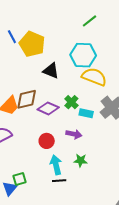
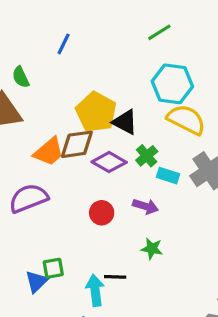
green line: (89, 21) -> (159, 32), moved
blue line: (12, 37) -> (64, 44), turned 48
yellow pentagon: (32, 44) -> (96, 112), moved
black triangle: (51, 71) -> (125, 122), moved
cyan arrow: (56, 165) -> (95, 290), moved

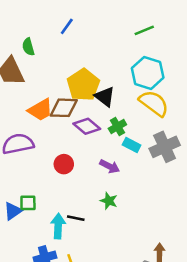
red circle: (102, 213) -> (64, 164), moved

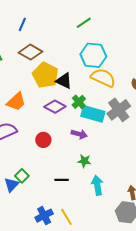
blue line: (67, 26) -> (22, 24), moved
brown diamond: (64, 108) -> (31, 52), moved, turned 40
cyan rectangle: (132, 145) -> (93, 114), size x1.6
green square: (28, 203) -> (22, 176), turned -32
cyan arrow: (58, 226) -> (97, 185), moved

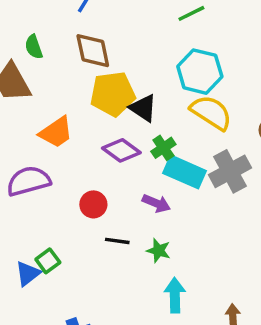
brown diamond: (31, 52) -> (93, 51), turned 40
yellow pentagon: (45, 75) -> (113, 94), turned 30
black line: (62, 180) -> (117, 241), moved

